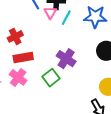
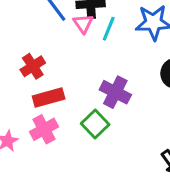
pink cross: (18, 77) -> (44, 129), turned 30

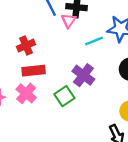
cyan line: (109, 29) -> (94, 41), moved, turned 36
pink cross: (44, 129) -> (26, 93), turned -30

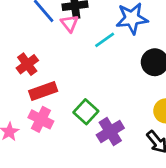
purple cross: (83, 75) -> (110, 132), moved, turned 35

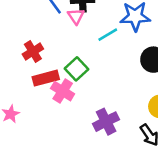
green square: (86, 112) -> (76, 69), moved
pink cross: (41, 119) -> (63, 91), moved

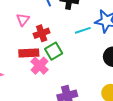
pink triangle: (76, 16) -> (23, 20), moved
red cross: (33, 52) -> (42, 33), moved

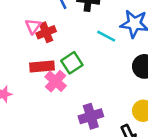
cyan line: (83, 30) -> (106, 36), turned 49
red cross: (42, 33) -> (46, 32), moved

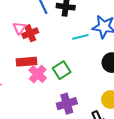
cyan line: (106, 36) -> (80, 37), turned -42
green square: (72, 63) -> (62, 70), moved

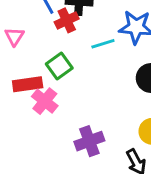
red cross: (30, 33) -> (67, 20), moved
green square: (62, 70) -> (59, 66), moved

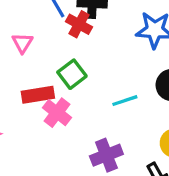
red cross: (67, 20) -> (79, 24), turned -35
cyan line: (103, 44) -> (125, 101), moved

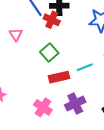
red rectangle: (38, 95) -> (59, 77), moved
pink cross: (57, 113) -> (43, 107), moved

